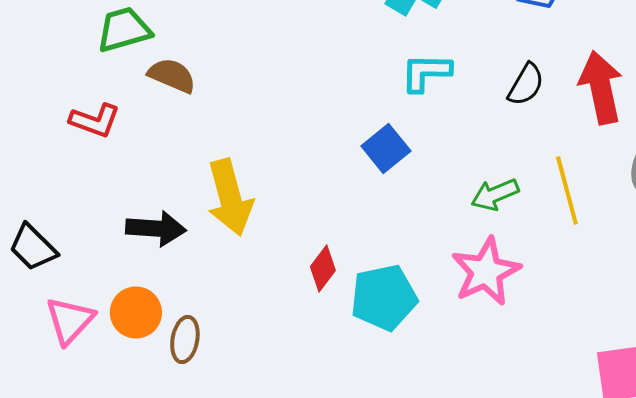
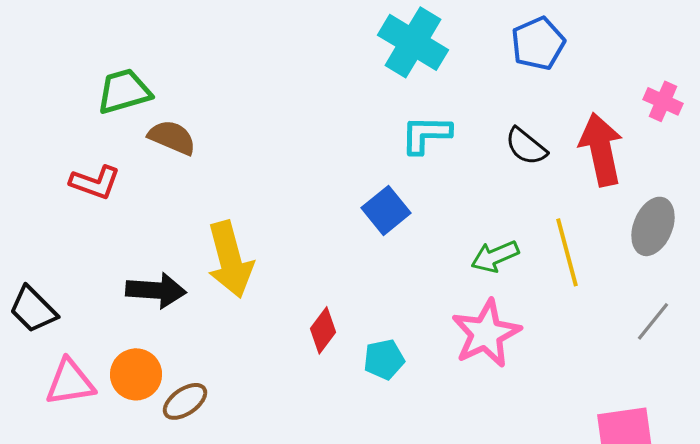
black semicircle: (526, 84) -> (526, 146), turned 99
cyan pentagon: (384, 298) -> (384, 359), size x0.6
pink triangle: (70, 320) -> (70, 382), turned 38
brown ellipse: (185, 340) -> (185, 401), turned 45

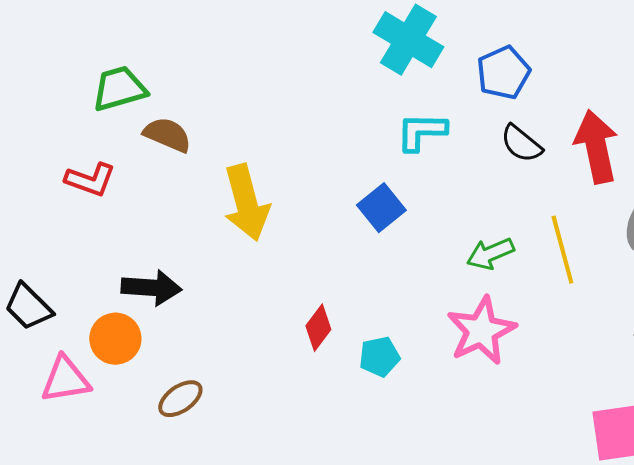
blue pentagon: (538, 43) -> (503, 73), moved
yellow arrow: (230, 259) -> (246, 203), moved
orange circle: (136, 374) -> (115, 339), moved

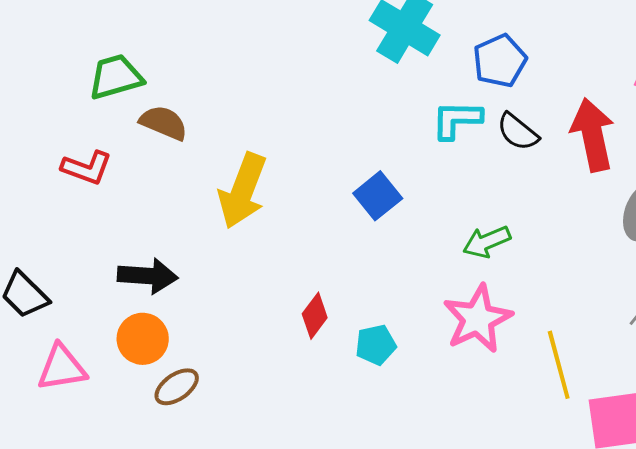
cyan L-shape: (421, 132) -> (457, 120), moved
yellow arrow: (246, 203) -> (243, 191), turned 36
yellow line: (562, 250) -> (559, 365), moved
orange circle: (115, 339) -> (143, 339), moved

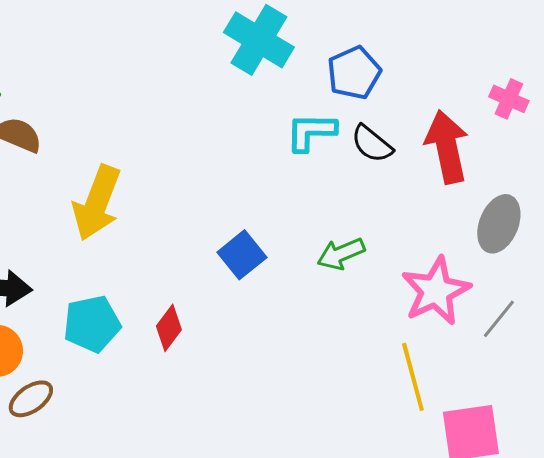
blue square: (378, 196) -> (242, 255), moved
pink star: (478, 319) -> (436, 291), moved
cyan pentagon: (376, 345) -> (92, 324), moved, size x1.4

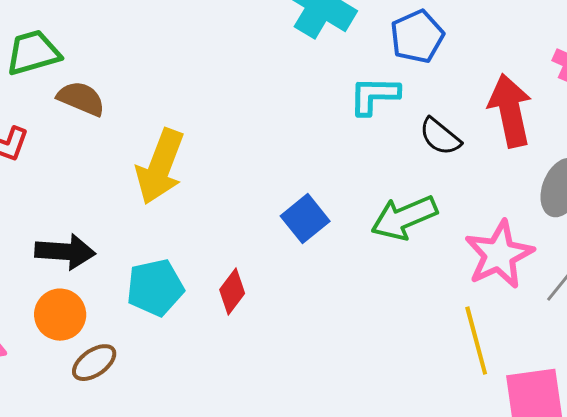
black semicircle: (372, 144) -> (440, 137), moved
green arrow: (341, 254) -> (404, 218), size x1.4

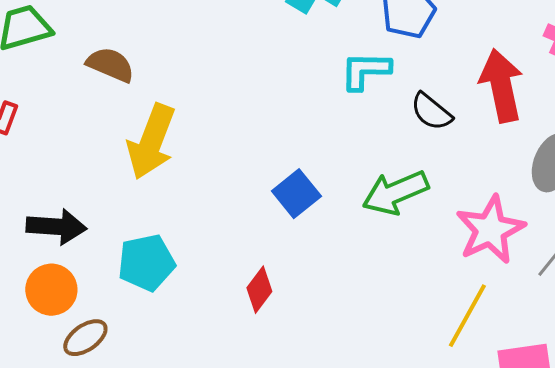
brown semicircle: (81, 99) -> (110, 65), moved
red diamond: (232, 292) -> (259, 290), moved
yellow line: (476, 341) -> (467, 316), turned 44

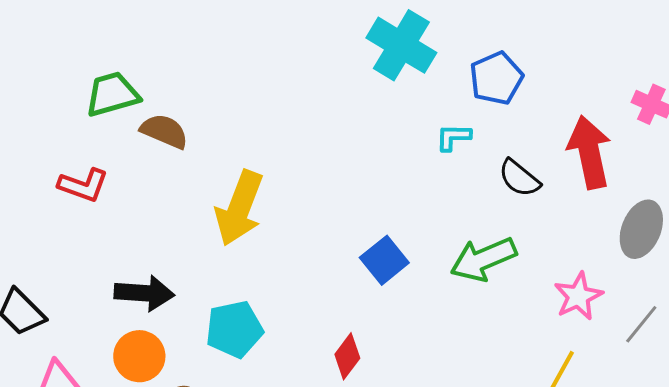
brown semicircle: (110, 65) -> (164, 131), moved
cyan L-shape: (365, 71) -> (453, 137), size x0.7
pink star: (490, 230) -> (578, 296), size x0.7

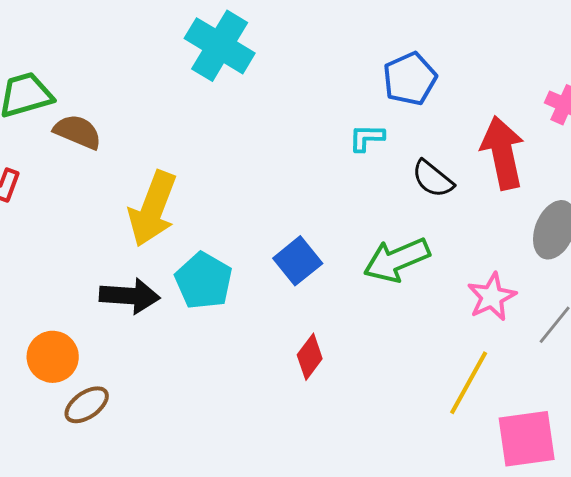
cyan cross: (401, 45) -> (220, 46), moved
black arrow: (144, 293) -> (130, 296), moved
cyan pentagon: (234, 329) -> (204, 281), moved, turned -30
red diamond: (347, 356) -> (310, 357), moved

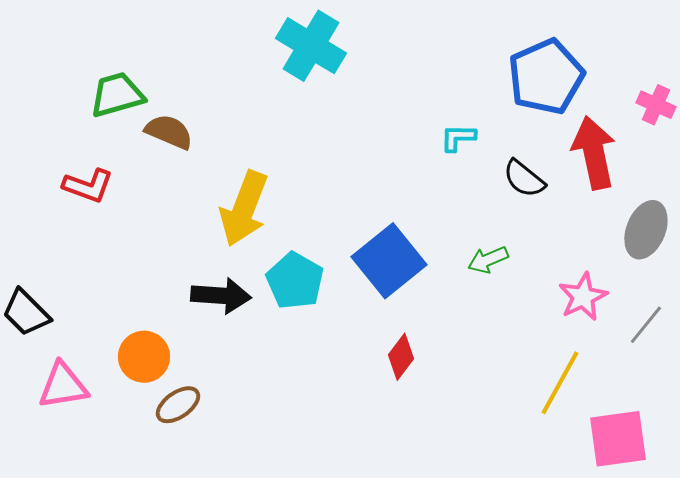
blue pentagon: (410, 79) -> (546, 77), moved, size x1.4
green arrow: (397, 260) -> (488, 260), size x0.6
blue square: (298, 261) -> (389, 261), size x1.5

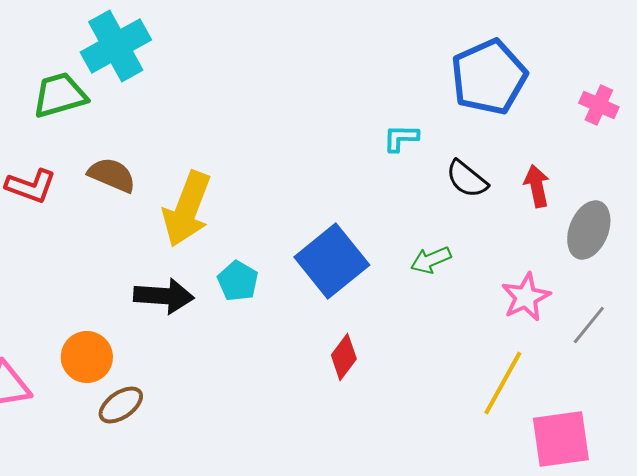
cyan cross: (311, 46) -> (116, 46), moved, turned 30
brown semicircle: (169, 132) -> (112, 175), moved
red arrow: (594, 153) -> (537, 186), moved, size x0.6
cyan pentagon: (295, 281) -> (238, 281), size x0.7

